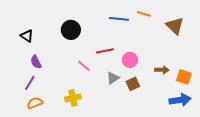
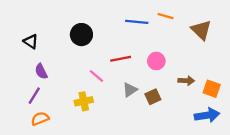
pink circle: (130, 60) -> (156, 61), moved
yellow cross: (73, 98) -> (84, 101), moved

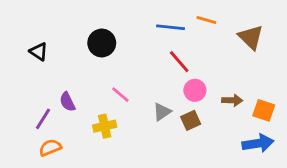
red line: (121, 59) -> (179, 62), moved, turned 60
pink circle: (156, 61) -> (195, 90), moved
purple semicircle: (41, 71) -> (67, 102), moved

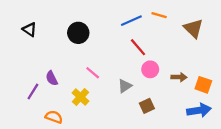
blue line: (171, 27) -> (131, 21), turned -30
black triangle: (39, 52) -> (30, 30), moved
brown square: (191, 120) -> (147, 106), moved
yellow cross: (105, 126) -> (80, 97), turned -35
orange semicircle: (50, 148) -> (54, 117), moved, turned 42

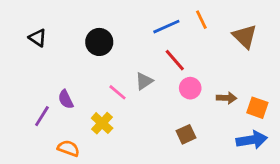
orange line: (159, 15) -> (201, 20), turned 48
gray triangle: (125, 86) -> (144, 81), moved

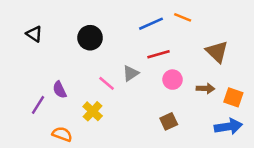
orange line: (201, 20) -> (183, 17), turned -42
brown triangle: (245, 36) -> (217, 52), moved
red line: (175, 60) -> (159, 54), turned -65

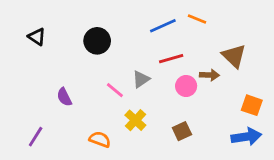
brown arrow: (206, 88) -> (209, 75), moved
purple line: (38, 105) -> (36, 137), moved
yellow cross: (93, 111) -> (135, 120), moved
orange semicircle: (62, 134) -> (100, 139), moved

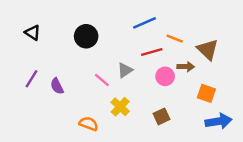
orange line: (197, 19) -> (175, 39), moved
orange square: (252, 105) -> (206, 93), moved
purple line: (36, 137) -> (31, 79), moved

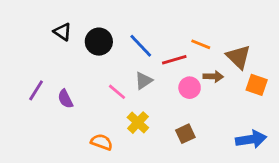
blue line: (144, 23) -> (141, 46), moved, turned 70
black triangle: (33, 33) -> (63, 32), moved
orange square: (206, 93) -> (257, 85), moved

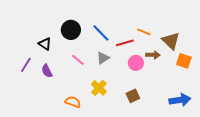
black triangle: (63, 32) -> (45, 44), moved
pink line: (117, 92) -> (78, 60), moved

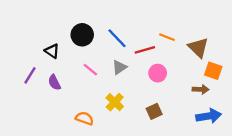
brown arrow: (153, 55) -> (201, 89), moved

